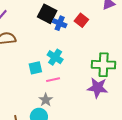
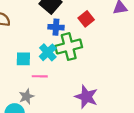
blue cross: (60, 23) -> (56, 27), moved, turned -32
green cross: (104, 65) -> (69, 47), moved, turned -30

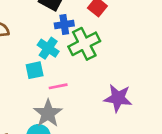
cyan cross: (48, 52) -> (48, 48), moved
gray star: (26, 96) -> (48, 113), size x1.5

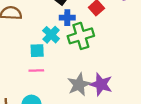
pink line: (58, 86) -> (36, 71), moved
gray star: (48, 113) -> (79, 85), moved

